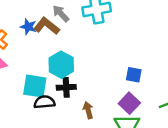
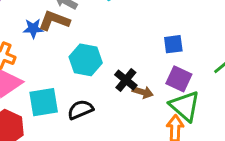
cyan square: (35, 86) -> (44, 102), moved
black cross: (66, 87) -> (126, 80), moved, turned -30
brown arrow: (88, 110) -> (143, 92), moved, turned 140

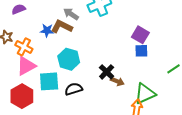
cyan hexagon: (86, 60) -> (69, 59), moved
purple square: (179, 79) -> (140, 35), moved
green triangle: (185, 106) -> (145, 94), turned 50

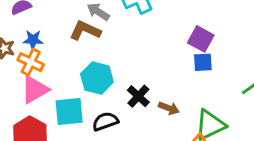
blue star: (47, 30) -> (33, 40), moved
black cross: (107, 72) -> (138, 96), moved

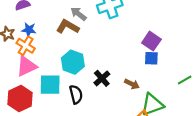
brown arrow: (169, 108) -> (132, 84), moved
black semicircle: (105, 121) -> (76, 94), turned 90

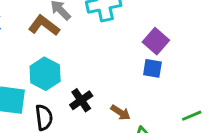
purple square: (151, 41) -> (156, 41), moved
blue square: (151, 58) -> (152, 68), moved

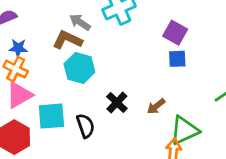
cyan hexagon: (45, 74) -> (79, 68), moved
brown arrow: (121, 113) -> (156, 106), turned 120

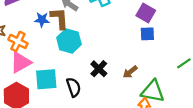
brown L-shape: (67, 40) -> (60, 18), turned 60
blue star: (18, 48) -> (42, 20), moved
green triangle: (184, 130) -> (153, 91), turned 35

